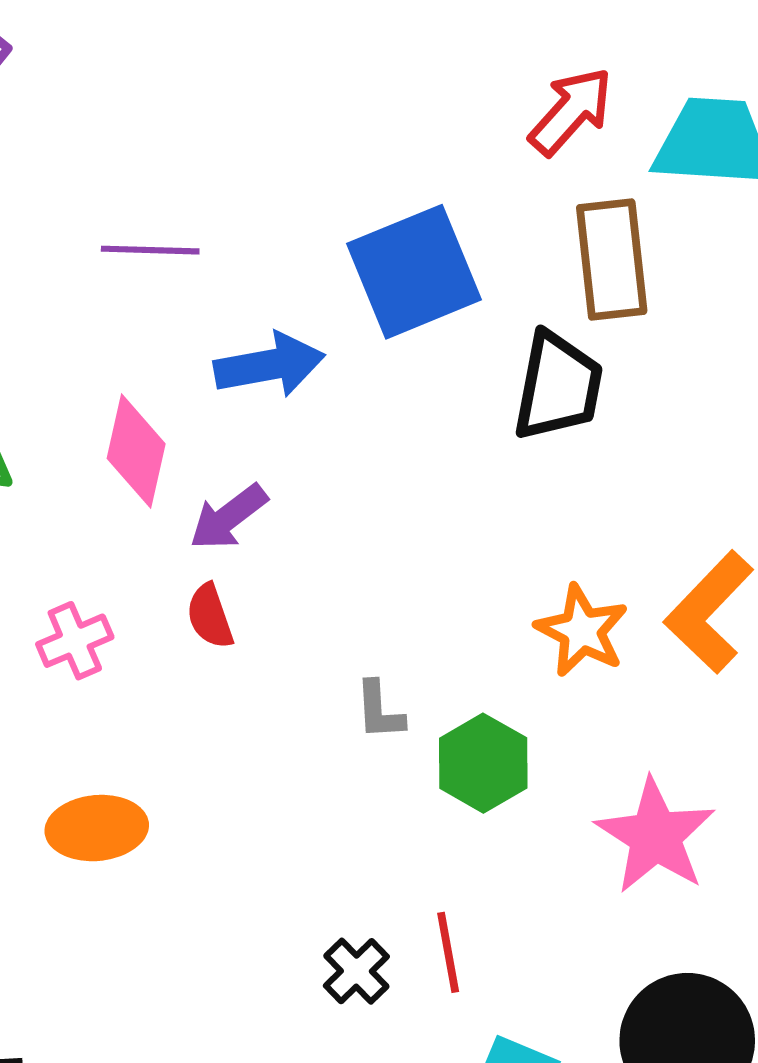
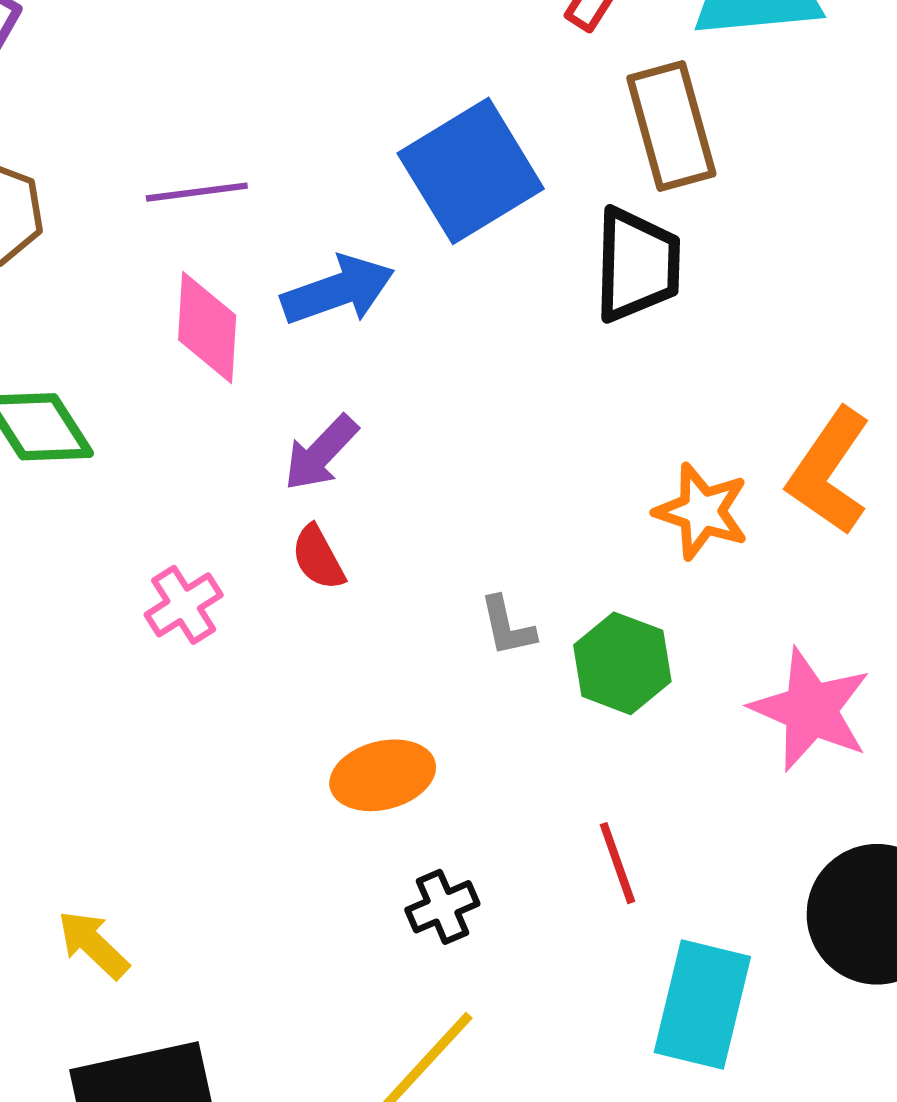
pink diamond: (136, 451) -> (207, 327), moved
orange ellipse: (97, 828) -> (383, 775), moved
black cross: (356, 971) -> (442, 907), moved, turned 30

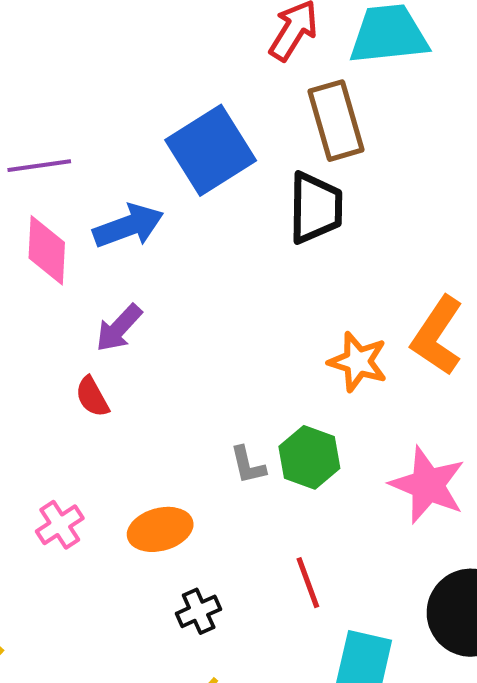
red semicircle: (318, 558) -> (92, 397), moved
pink cross: (184, 605) -> (60, 525), moved
gray L-shape: (507, 626) -> (248, 465), moved

